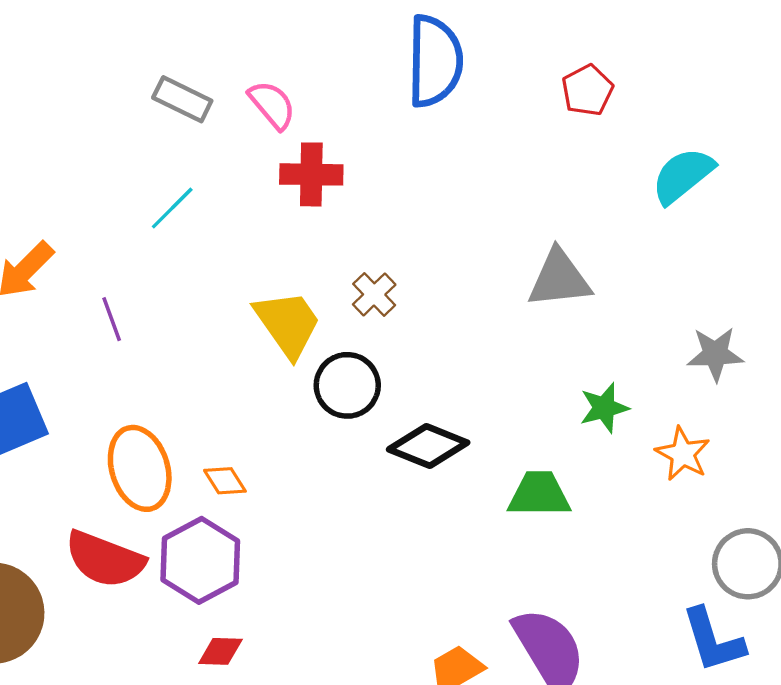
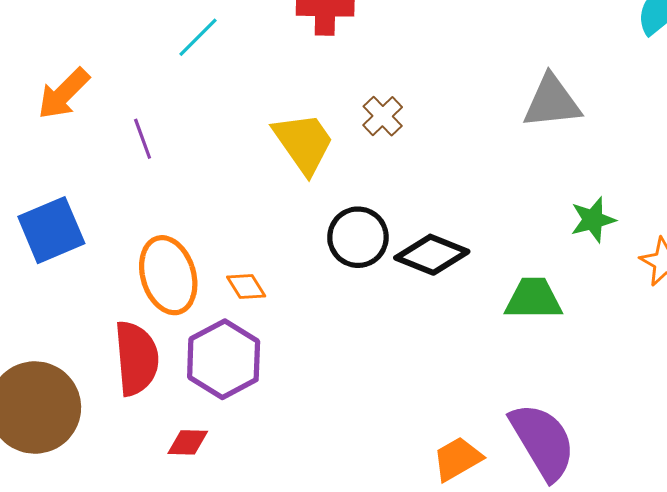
black circle: (347, 385) -> (358, 237), moved
red semicircle: (105, 559) -> (136, 358), turned -116
red diamond: (220, 651) -> (188, 442), moved

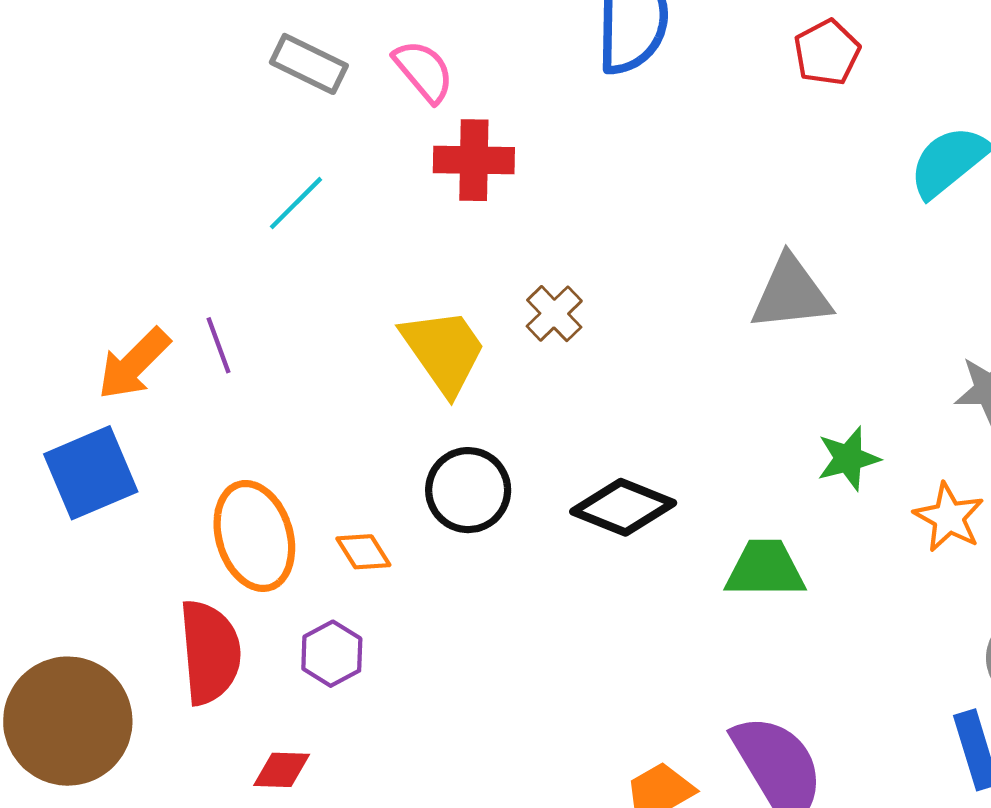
orange arrow: (64, 94) -> (134, 364), moved
black circle: (358, 237) -> (468, 490), moved
purple hexagon: (224, 359) -> (332, 654), size x0.6

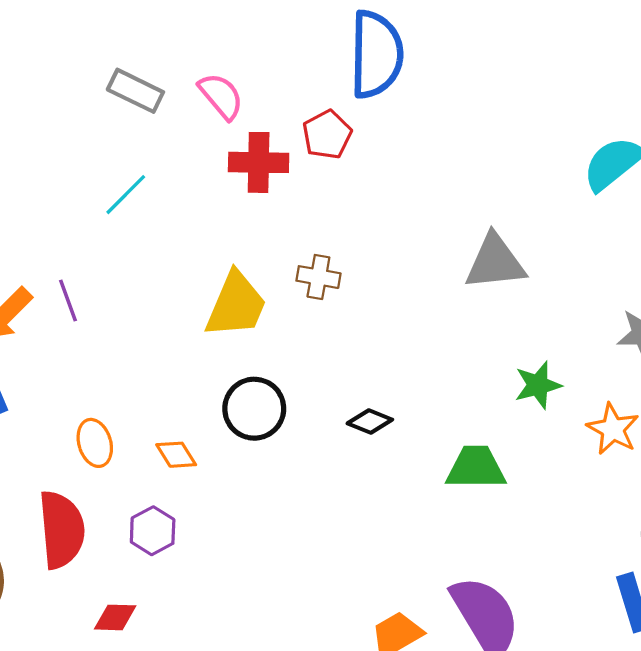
red pentagon: (827, 52) -> (327, 135), moved
brown cross: (554, 314) -> (318, 277), turned -36
yellow trapezoid: (444, 351) -> (236, 305), turned 58
black diamond: (623, 507) -> (370, 422), size x0.6
orange ellipse: (254, 536) -> (95, 443), size x0.6

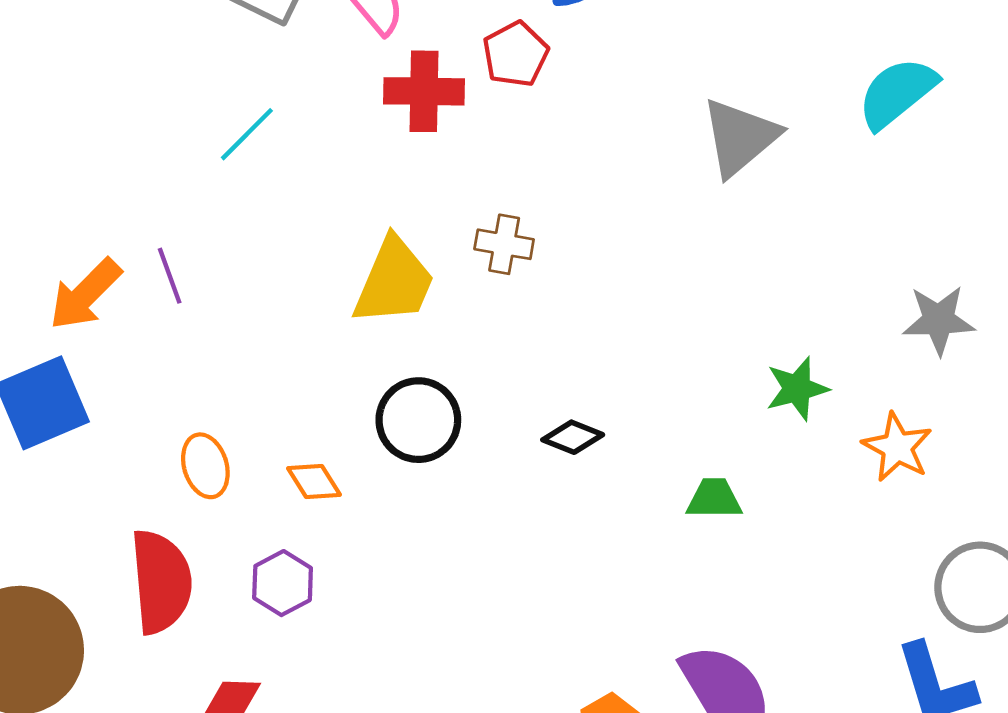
gray triangle: (495, 262) -> (740, 137), moved, turned -34
green trapezoid: (476, 468) -> (714, 499), size x0.7

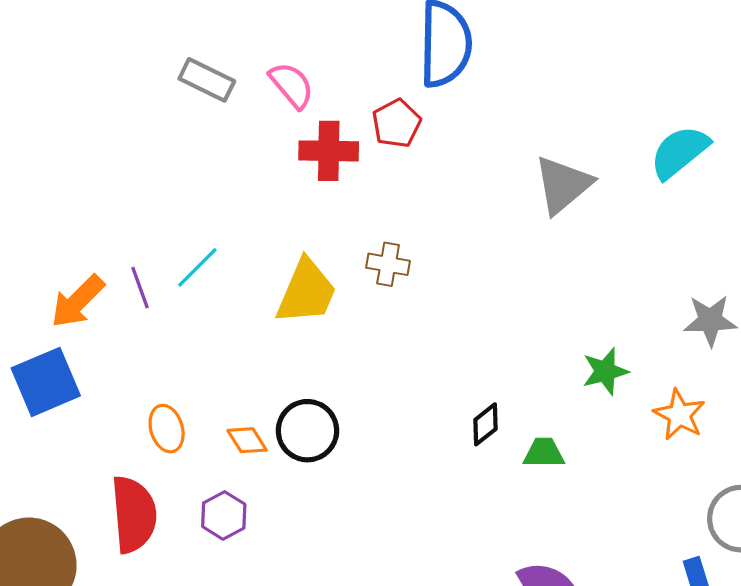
cyan line: (247, 134) -> (197, 267), moved
black circle: (418, 420) -> (307, 431), moved
black diamond: (573, 437) -> (486, 424), moved, turned -60

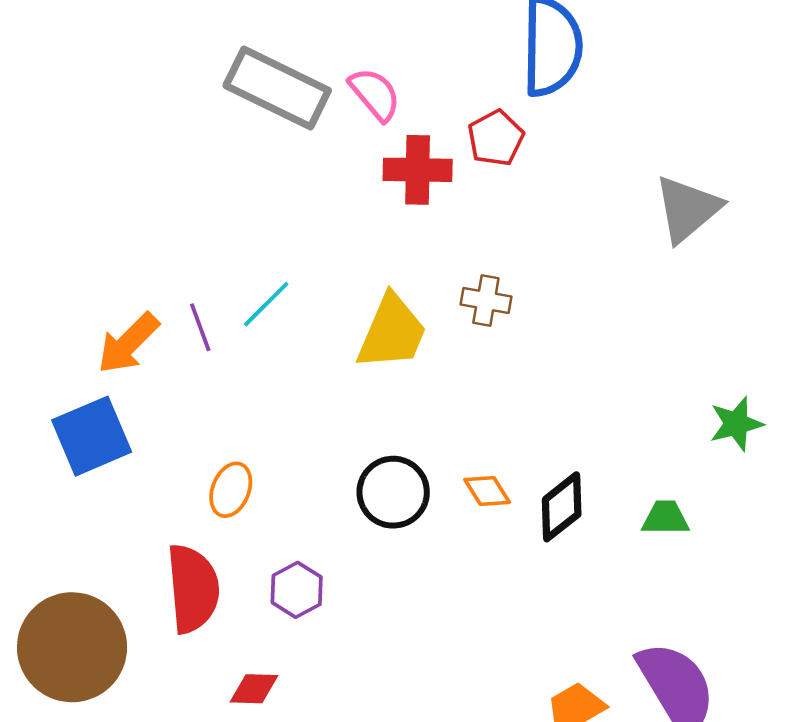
gray rectangle: (207, 80) -> (277, 88), size x1.6
black diamond: (486, 424) -> (562, 507), moved, size x1.4
orange ellipse: (167, 429) -> (231, 490), turned 39
orange diamond: (247, 440) -> (487, 491), moved

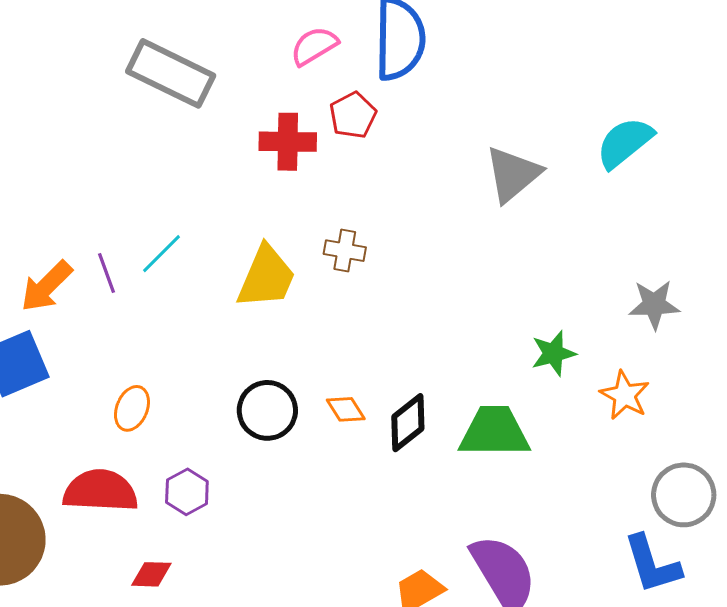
pink semicircle: (375, 94) -> (314, 46), moved, turned -81
green trapezoid: (665, 518) -> (494, 432), size x1.8
red semicircle: (193, 589) -> (100, 491), turned -82

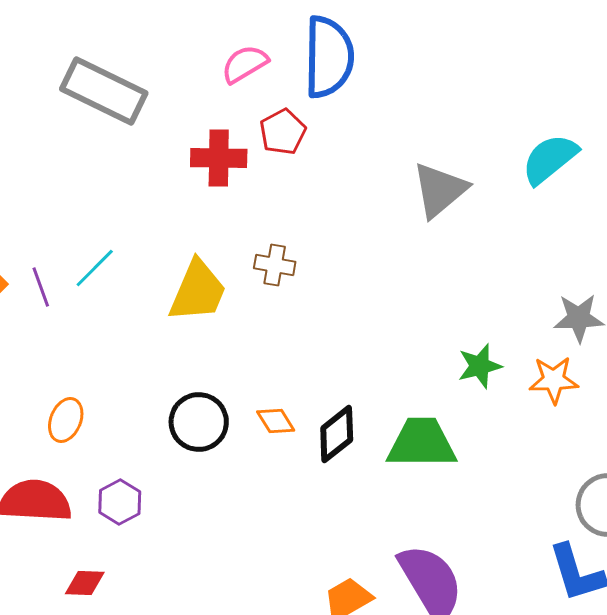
orange star: (625, 395) -> (554, 380), moved, turned -30

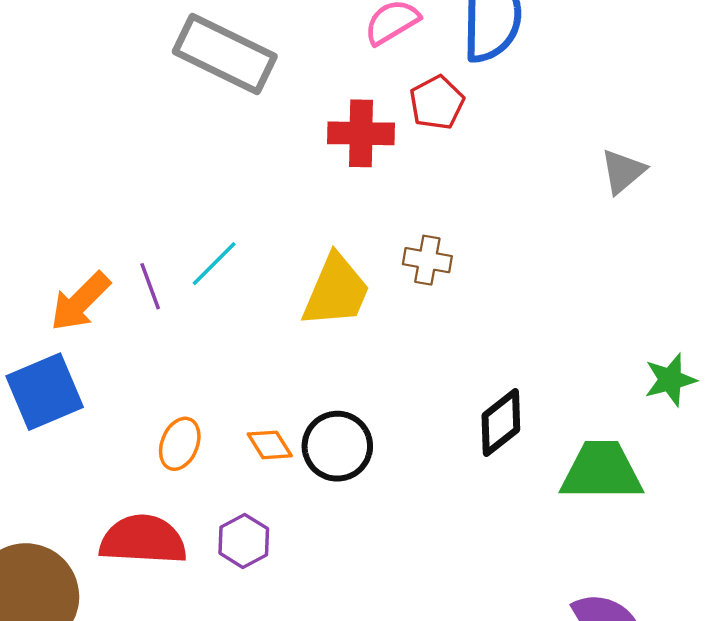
gray triangle: (440, 190) -> (623, 171), size x0.7
orange diamond: (276, 421) -> (270, 445), moved
black diamond: (337, 434) -> (501, 422), moved

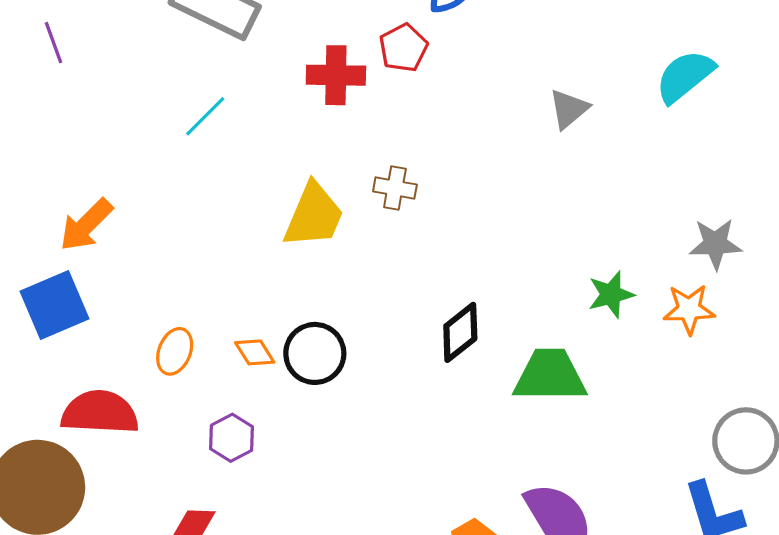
cyan line: (214, 264) -> (205, 116), moved
purple line: (150, 286) -> (53, 43), moved
red semicircle: (143, 540) -> (100, 412), moved

